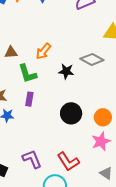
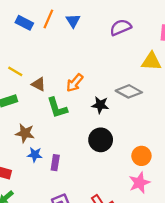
brown triangle: (11, 52) -> (39, 84), turned 32
purple rectangle: (29, 99) -> (55, 163), moved
black circle: (71, 113) -> (101, 140), moved

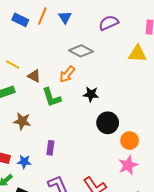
gray diamond: (129, 91) -> (81, 51), moved
black circle: (101, 140) -> (108, 123), moved
blue star: (35, 155) -> (24, 162), moved

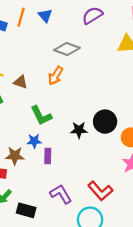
black star: (91, 94) -> (79, 130), moved
green L-shape: (51, 97) -> (41, 116), moved
brown star: (22, 121) -> (15, 156), moved
blue star: (24, 162) -> (34, 141), moved

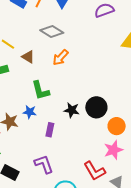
gray diamond: (67, 49) -> (52, 32), moved
purple rectangle: (48, 156) -> (50, 130), moved
red L-shape: (100, 191) -> (94, 171), moved

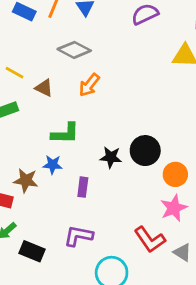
green L-shape: (41, 90) -> (65, 133), turned -70
purple L-shape: (44, 164) -> (78, 236), turned -55

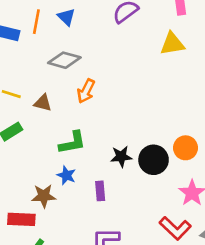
black circle: (145, 151) -> (154, 160), moved
blue star: (53, 165) -> (66, 175), turned 30
orange circle: (175, 174) -> (186, 148), moved

